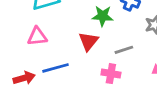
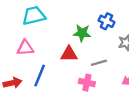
red triangle: (88, 41) -> (69, 54), turned 48
blue line: (55, 68) -> (40, 76), turned -55

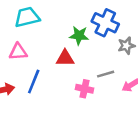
blue cross: (106, 21) -> (105, 23), size x1.5
gray line: (99, 63) -> (106, 74), moved

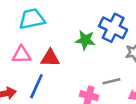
red triangle: (65, 58) -> (50, 58), moved

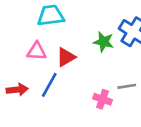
red triangle: (50, 58) -> (66, 57), turned -36

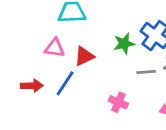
green star: (104, 42) -> (124, 44), turned -30
gray line: (127, 86) -> (146, 72), moved

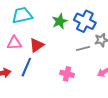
green star: (124, 44) -> (60, 21), moved

